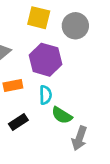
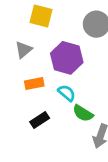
yellow square: (39, 18) -> (41, 16), moved
cyan semicircle: (45, 95) -> (67, 93), turned -48

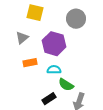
cyan semicircle: (67, 93) -> (54, 70), turned -40
black rectangle: (40, 120) -> (49, 99), moved

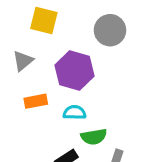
green semicircle: (66, 85) -> (94, 137), turned -42

